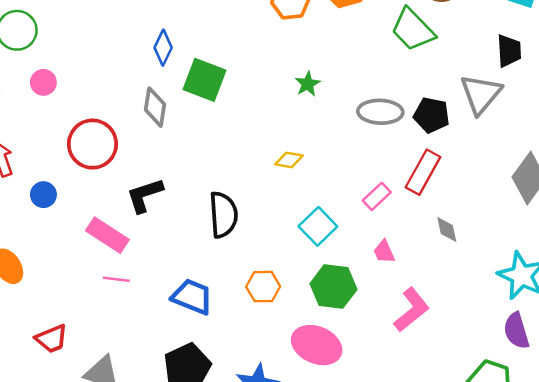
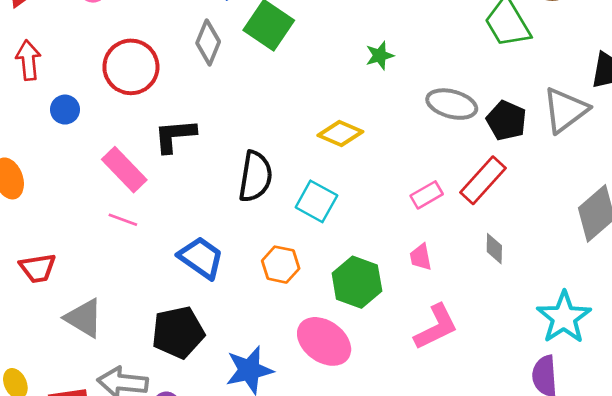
yellow diamond: (289, 160) -> (340, 133), size x1.4
cyan square: (318, 226) -> (316, 201), moved, turned -30

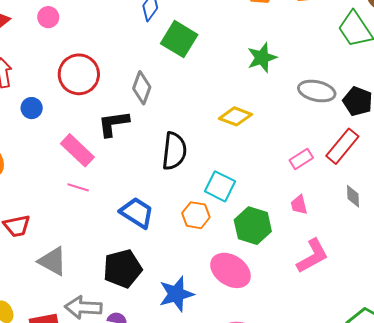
gray diamond: (208, 42) -> (142, 88), moved
green star: (380, 56) -> (262, 58), size x1.4
cyan square: (316, 201) -> (220, 186), moved

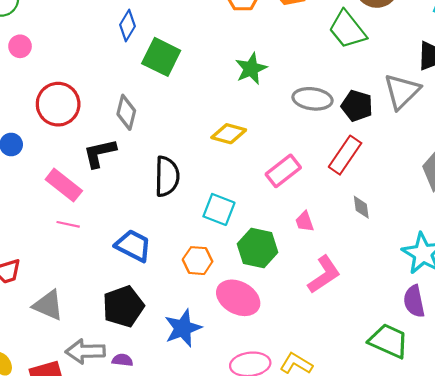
pink rectangle: (301, 159) -> (283, 171), moved, size x1.4
orange hexagon: (196, 215) -> (198, 261), moved

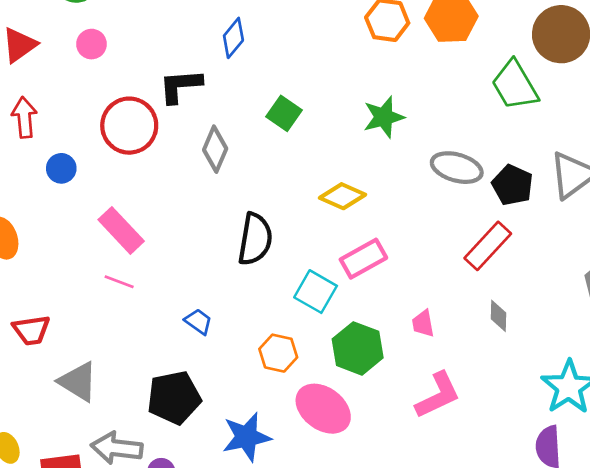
green square: (161, 57) -> (284, 113), moved, size x0.7
black L-shape: (100, 153) -> (180, 86), moved
pink rectangle: (283, 171) -> (363, 259), moved
blue trapezoid: (133, 246) -> (198, 322), size x0.6

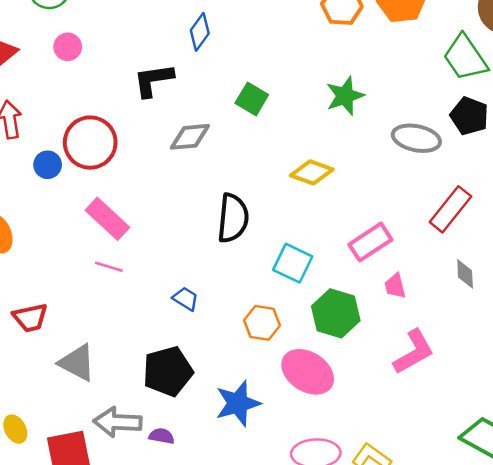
red circle: (129, 126) -> (90, 143), moved
gray diamond: (215, 149) -> (190, 137), turned 66
black pentagon: (512, 185) -> (469, 116), moved
pink rectangle: (363, 259) -> (370, 242), moved

